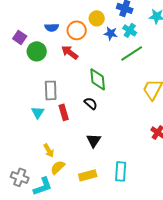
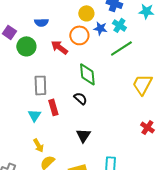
orange circle: (77, 30) -> (79, 35), moved
cyan triangle: (38, 112) -> (34, 115), moved

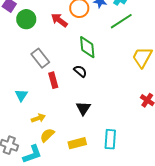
gray rectangle: (40, 85) -> (40, 58), turned -36
cyan triangle: (34, 115) -> (21, 95), moved
yellow arrow: (38, 145) -> (38, 118), turned -80

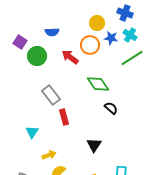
green diamond: (87, 47) -> (98, 84), turned -30
black semicircle: (80, 71) -> (111, 108), moved

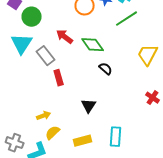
red arrow: (70, 57) -> (65, 37), moved
cyan triangle: (32, 132) -> (22, 44), moved, size x1.6

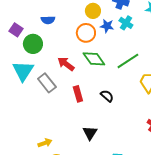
green line: (127, 19) -> (128, 61), moved
green diamond: (93, 45) -> (94, 59), moved
red rectangle: (59, 78) -> (78, 94), moved

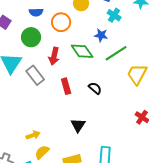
blue star: (107, 26) -> (101, 35), moved
orange circle: (86, 33) -> (61, 22), moved
green circle: (33, 44) -> (31, 37), moved
red arrow: (66, 64) -> (54, 56), turned -114

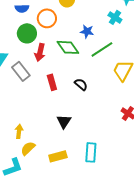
cyan cross: (114, 15) -> (115, 17), moved
green circle: (31, 37) -> (27, 33), moved
yellow arrow: (33, 135) -> (19, 131), turned -64

